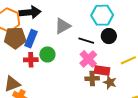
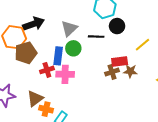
blue rectangle: (31, 39) -> (58, 56), moved
green circle: (47, 54) -> (73, 48), moved
pink cross: (88, 59) -> (65, 74), moved, turned -30

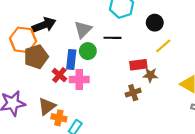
black circle: (117, 26) -> (155, 23), moved
red cross: (47, 70) -> (59, 75), turned -32
brown cross: (112, 72) -> (133, 93), moved

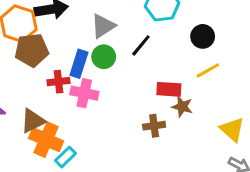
black line: (112, 38) -> (141, 45), turned -63
red cross: (59, 75) -> (58, 82), turned 32
orange cross: (59, 118) -> (46, 140), size x1.5

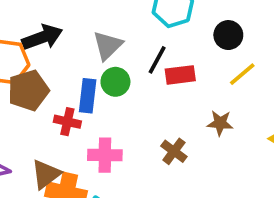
red cross: (58, 82) -> (67, 122), turned 30
red rectangle: (169, 89) -> (180, 75), moved
pink cross: (84, 93) -> (105, 155), moved
brown cross: (154, 126) -> (174, 151), moved, turned -35

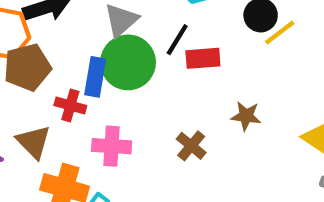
yellow line: (242, 74) -> (280, 32), moved
green circle: (115, 82) -> (128, 62), size x1.6
brown triangle: (46, 174) -> (34, 142), moved, turned -40

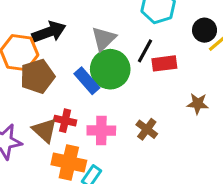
blue rectangle: (95, 77) -> (87, 81), turned -48
red cross: (70, 106) -> (65, 121), moved
brown cross: (191, 146) -> (147, 129), moved

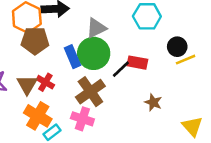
black line: (145, 51) -> (121, 69), moved
brown cross: (147, 129) -> (90, 92), moved, size x1.6
pink cross: (101, 130) -> (82, 119), moved

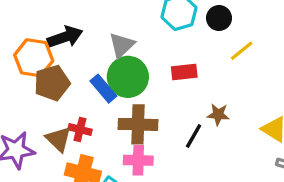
black circle: (177, 47) -> (219, 18), moved
black line: (121, 69) -> (194, 136), moved
brown cross: (90, 92) -> (138, 124), turned -36

